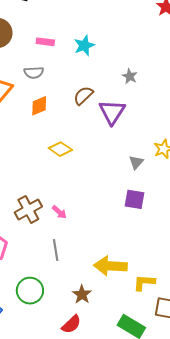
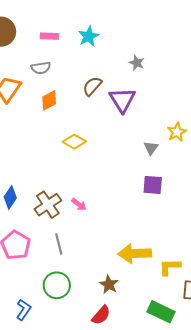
gray line: (56, 250) -> (59, 244), moved

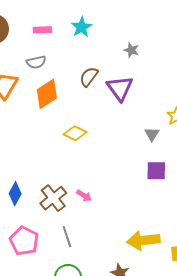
orange diamond: (49, 100) -> (47, 94), size x1.4

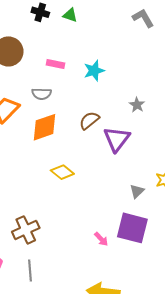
purple square: (156, 171) -> (132, 228), size x1.5
pink arrow: (84, 196) -> (101, 239), moved

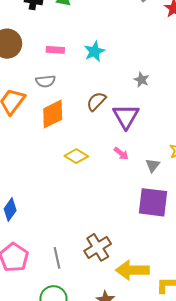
brown cross: (26, 230) -> (98, 247), moved
pink arrow: (101, 239) -> (121, 153), moved

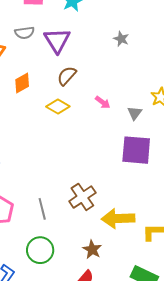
gray star: (142, 80) -> (121, 39), moved
brown semicircle: (96, 101) -> (67, 76), moved
orange diamond: (53, 114) -> (22, 83), moved, size x0.7
purple triangle: (126, 116) -> (57, 40), moved

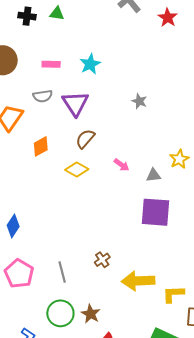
gray triangle: (135, 113) -> (153, 175), turned 49
brown cross: (82, 197) -> (102, 260), size x0.6
brown star: (92, 249) -> (91, 314), moved

